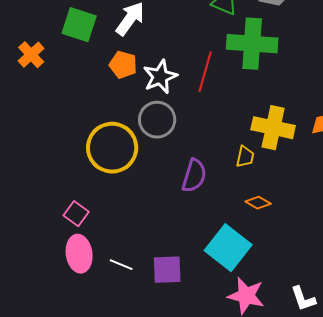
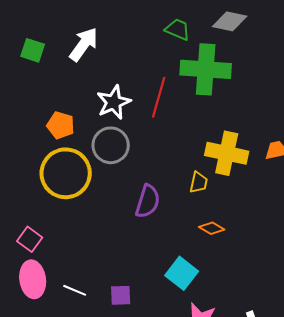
green square: (79, 25) -> (33, 50), size x0.7
orange pentagon: (123, 65) -> (61, 125), moved
cyan square: (228, 248) -> (182, 273), size x0.7
purple square: (167, 270) -> (121, 295), size x0.7

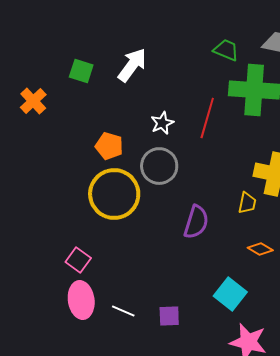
white star: (114, 102) -> (162, 123), size x0.7

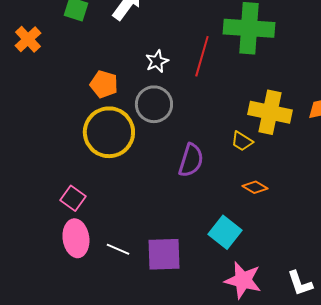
yellow trapezoid: (247, 203) -> (242, 141), turned 110
purple square: (169, 316) -> (164, 254), size x1.6

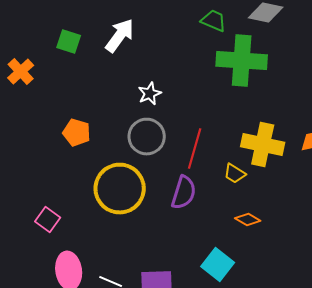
red line: (202, 56) -> (195, 149), moved
orange pentagon: (104, 84) -> (77, 133), moved
yellow circle: (109, 132) -> (120, 189), moved
pink square: (73, 198) -> (48, 220), moved

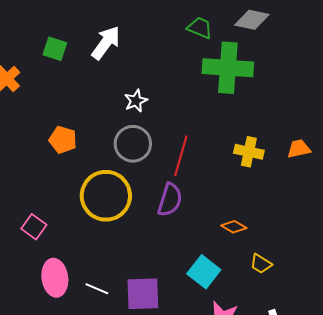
yellow cross: (263, 145) -> (249, 152), size x0.7
yellow trapezoid: (235, 174) -> (261, 264), moved

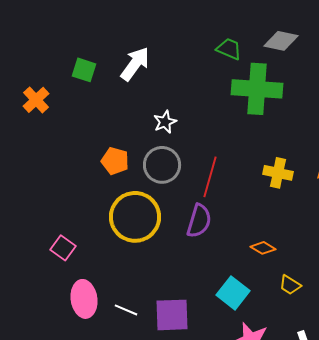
orange pentagon: (63, 140) -> (115, 161), moved

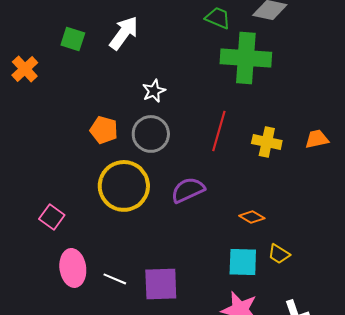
red line: (210, 177) -> (219, 131), moved
purple semicircle: (199, 221) -> (188, 190), turned -132
cyan square: (233, 293) -> (243, 262), moved, turned -36

